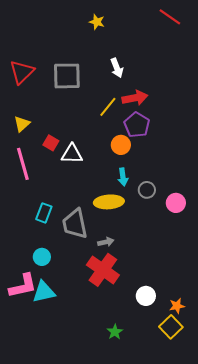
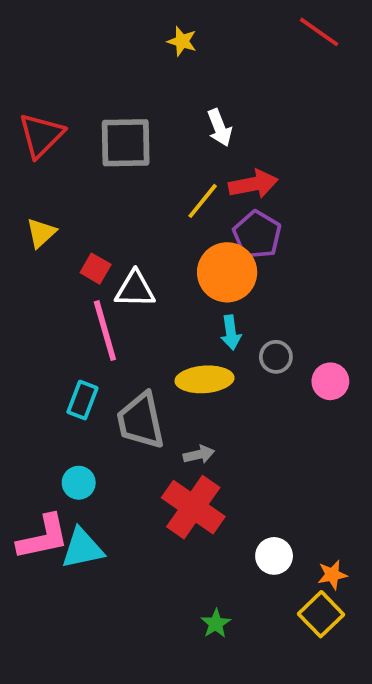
orange circle: (121, 145) -> (227, 272), size x1.6
pink line: (23, 164) -> (105, 331), moved

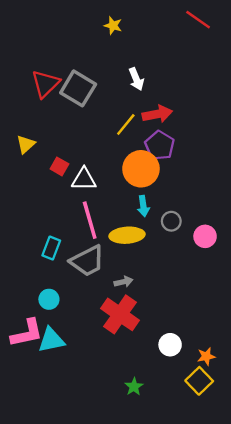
red triangle: (41, 135) -> (45, 84), moved
gray square: (126, 143) -> (78, 88), turned 32
pink line: (105, 331) -> (90, 220), moved
gray trapezoid: (141, 421) -> (87, 261), turned -105

